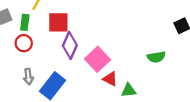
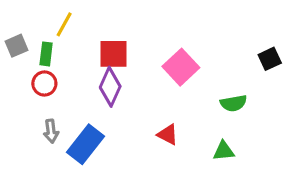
red square: (58, 22) -> (113, 54), moved
pink square: (98, 59) -> (181, 67), moved
green triangle: (129, 90) -> (224, 151), moved

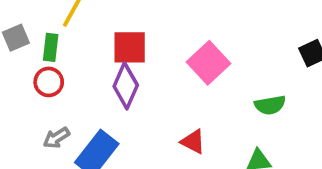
gray arrow: (51, 131) -> (56, 138), turned 65

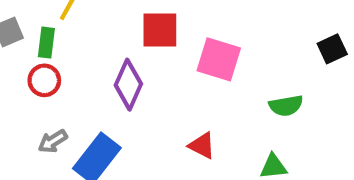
red square: (130, 47) -> (160, 30), moved
pink square: (208, 63) -> (219, 59), turned -30

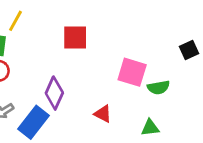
pink square: (219, 59) -> (132, 72), moved
purple diamond: (128, 85) -> (54, 93), moved

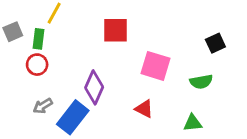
black square: (189, 50) -> (215, 43), moved
pink square: (132, 72) -> (155, 66), moved

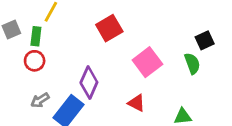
red square: (116, 30) -> (109, 28), turned -30
pink square: (155, 66) -> (147, 62), turned 36
green semicircle: (201, 82) -> (192, 63), moved, turned -100

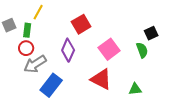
purple diamond: (89, 83) -> (68, 50), moved
gray arrow: (40, 100) -> (35, 64), moved, size x1.6
red triangle: (137, 103) -> (101, 79), size x1.6

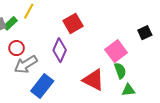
green rectangle: (27, 30) -> (10, 23), moved, turned 40
pink square: (109, 49) -> (116, 51), moved
green semicircle: (142, 50) -> (120, 71), moved

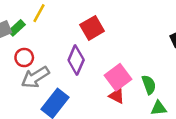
pink square: (116, 51) -> (118, 77), moved
red triangle: (93, 80) -> (117, 96), size x0.6

